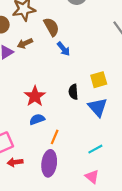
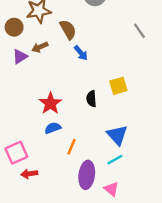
blue triangle: (98, 107) -> (117, 135), moved
purple ellipse: (49, 163) -> (87, 175), moved

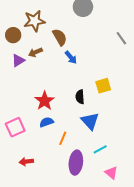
blue triangle: (117, 135) -> (90, 121), moved
pink square: (16, 153) -> (15, 127), moved
pink triangle: (111, 189) -> (111, 173), moved

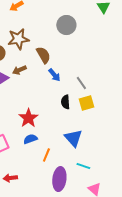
gray line: (121, 38) -> (81, 83), moved
black semicircle: (80, 97) -> (65, 102), moved
cyan line: (100, 149) -> (83, 166), turned 48

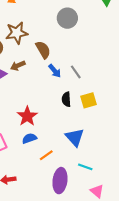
gray line: (81, 83) -> (76, 72), moved
orange line: (46, 155) -> (46, 155), turned 32

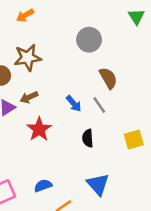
brown semicircle: (43, 50) -> (108, 78), moved
yellow square: (88, 100) -> (134, 139), moved
red star: (27, 116) -> (39, 129), moved

